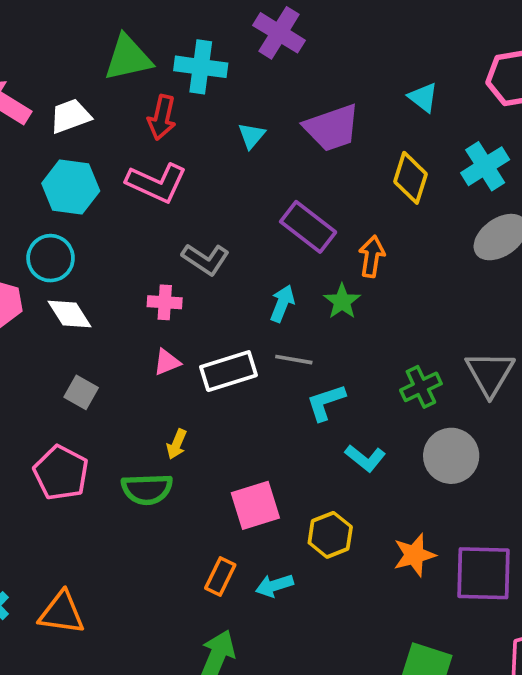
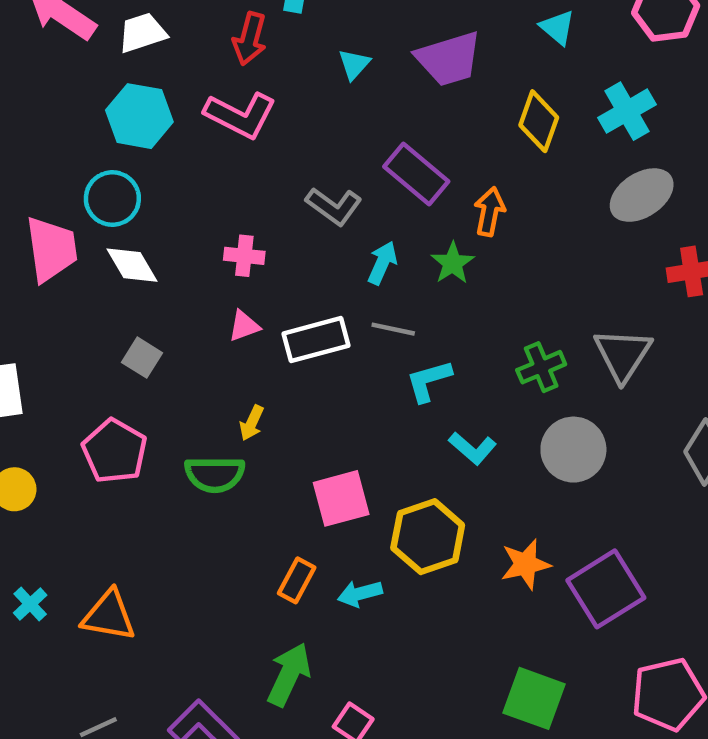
gray L-shape: (206, 259) -> (334, 206), moved
yellow hexagon: (330, 535) -> (428, 537), size x1.4
purple square: (484, 573) -> (606, 589), turned -36

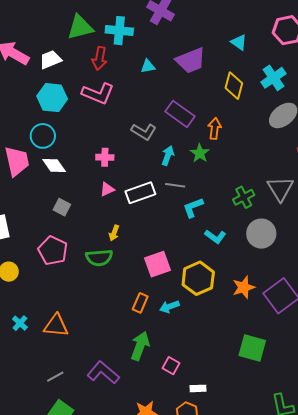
cyan triangle: (354, 64) -> (148, 66), turned 42

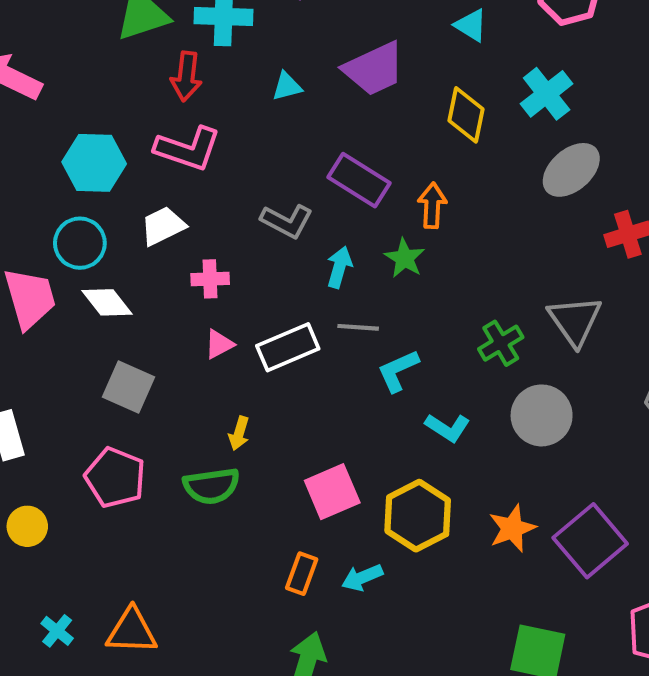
white trapezoid: (50, 60) -> (163, 226), moved
gray square: (62, 207) -> (128, 387), size x1.4

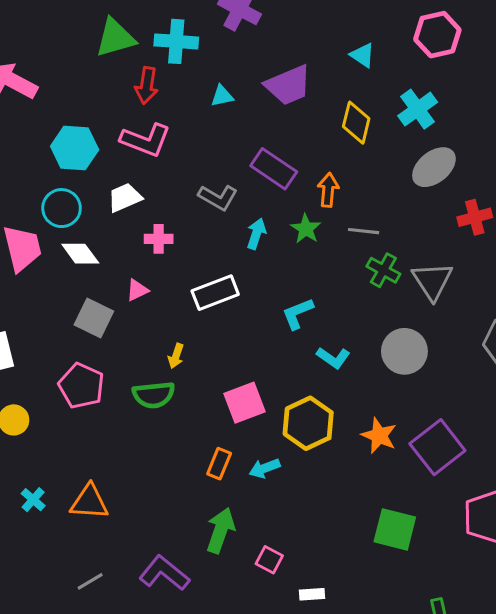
gray line: (358, 327) -> (364, 231), moved
green cross: (501, 343) -> (383, 270), moved, turned -32
pink triangle: (219, 344) -> (137, 290), moved
orange star: (512, 528) -> (379, 436), turned -30

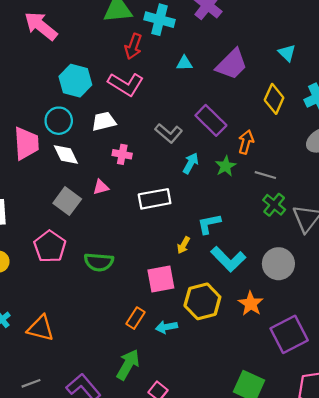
purple trapezoid: (288, 85) -> (232, 64), turned -32
yellow arrow: (176, 356) -> (183, 245), moved
cyan L-shape: (333, 358) -> (228, 259), size x1.5
orange star: (379, 436) -> (251, 304), moved

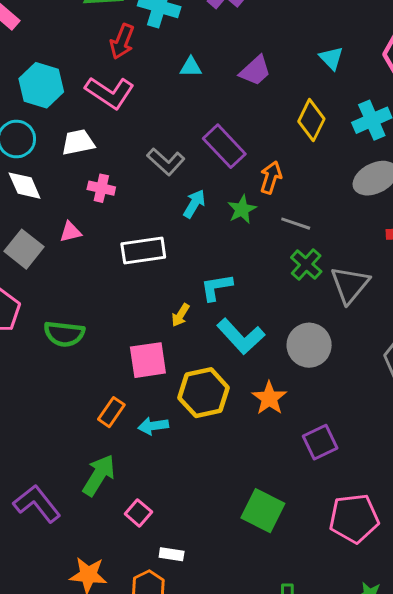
purple trapezoid: (232, 64) -> (255, 71), size x0.7
purple square: (289, 334) -> (320, 442), size x0.7

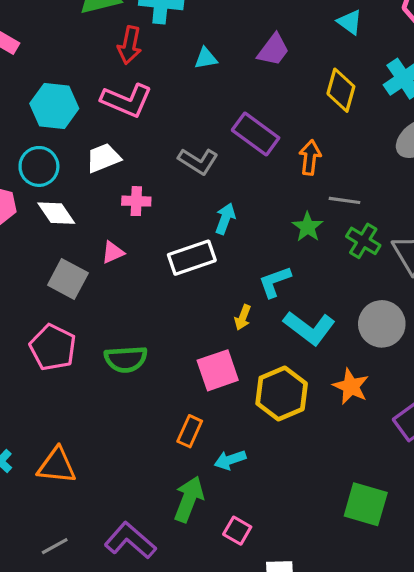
cyan arrow: (194, 204) -> (225, 219), moved
green star: (242, 209) -> (308, 227), moved
cyan arrow: (153, 426) -> (230, 460), moved

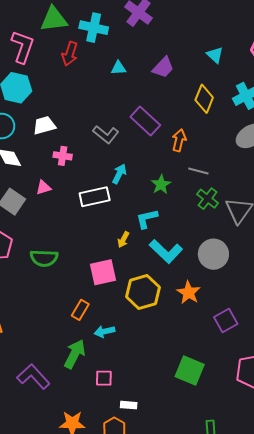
pink L-shape: (127, 100) -> (23, 47), moved, turned -100
green star: (308, 227) -> (161, 185), moved
pink square: (237, 531) -> (104, 378), turned -36

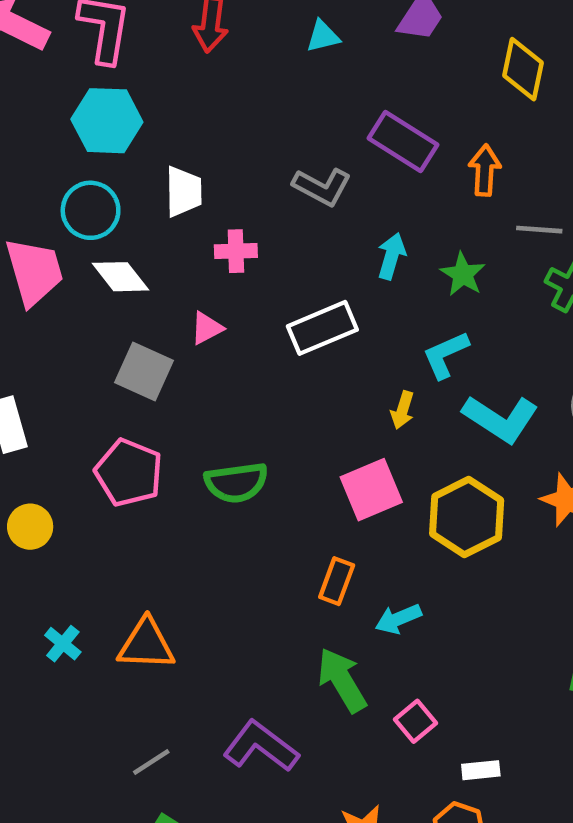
white trapezoid: (44, 125) -> (184, 192), turned 115
cyan arrow: (119, 174) -> (392, 256), moved
green arrow: (75, 354) -> (342, 680), turned -48
pink square: (104, 378) -> (416, 721), turned -30

